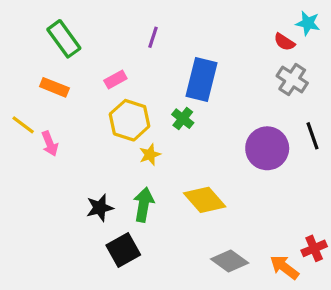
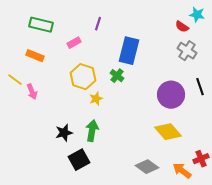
green rectangle: (64, 39) -> (41, 25), turned -40
pink rectangle: (115, 79) -> (74, 43), moved
yellow diamond: (205, 200) -> (168, 132), moved

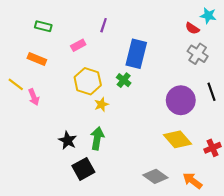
green rectangle: (41, 25) -> (43, 26), size x0.7
black star: (64, 133) -> (68, 140), turned -30
red cross: (201, 159) -> (212, 148), moved

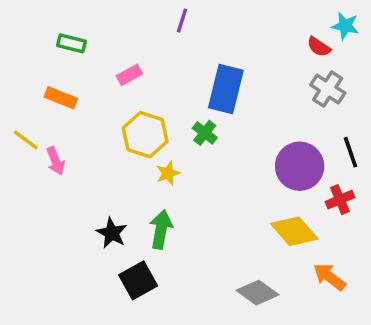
purple line: (104, 25) -> (182, 21), moved
red cross: (212, 148) -> (340, 200), moved
orange arrow: (192, 181) -> (329, 277), moved

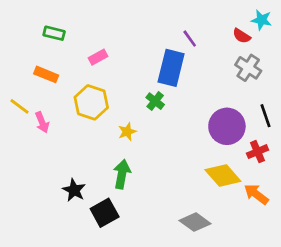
purple line: (182, 21) -> (190, 39), moved, turned -54
yellow hexagon: (145, 135) -> (91, 102), moved
black star: (112, 233) -> (74, 190), moved
orange arrow: (329, 277) -> (256, 194), moved

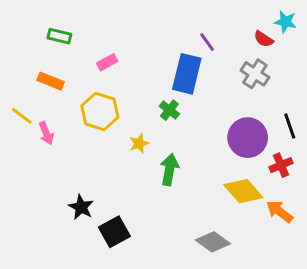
gray cross: (248, 68) -> (255, 74), moved
green arrow: (122, 174) -> (169, 169), moved

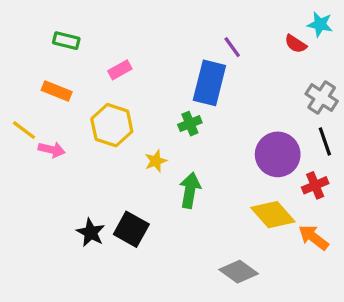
gray cross: (255, 74) -> (322, 98), moved
green cross: (169, 110) -> (190, 124), turned 30
pink arrow: (46, 133) -> (52, 150), turned -55
black square: (114, 232) -> (131, 229), moved, turned -32

